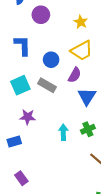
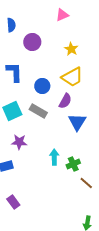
green cross: (88, 129) -> (73, 164), moved

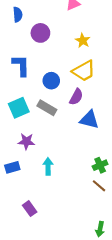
blue triangle: (77, 122) -> (89, 120), turned -48
cyan arrow: (54, 157) -> (48, 166), moved
green cross: (73, 164) -> (100, 165), moved
purple rectangle: (13, 202) -> (30, 209), moved

